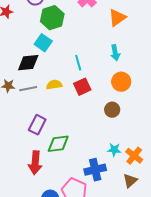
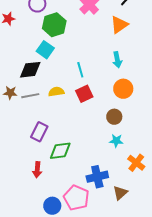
cyan star: (114, 150) -> (116, 141), moved
red arrow: (35, 163) -> (37, 170), size x0.7
brown triangle: (130, 181) -> (120, 193), moved

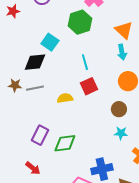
green hexagon: (54, 25) -> (80, 22), moved
orange triangle: (119, 25) -> (124, 30), moved, turned -42
yellow semicircle: (56, 92) -> (65, 98), moved
purple rectangle: (39, 132) -> (40, 135), moved
red arrow: (37, 170) -> (33, 168), moved, turned -56

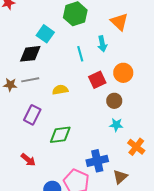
cyan arrow: (122, 52) -> (102, 44), moved
brown star: (15, 85) -> (10, 85), moved
red square: (89, 86) -> (97, 80), moved
purple rectangle: (40, 135) -> (32, 115), moved

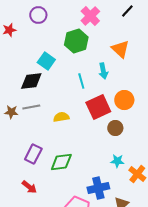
red square: (97, 80) -> (98, 107), size x1.4
purple rectangle: (32, 115) -> (33, 154), moved
cyan star: (116, 125) -> (117, 161), moved

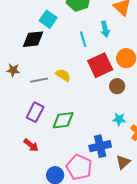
gray line: (31, 107) -> (39, 80), moved
yellow semicircle: (61, 117) -> (63, 75), turned 42

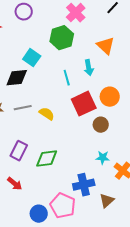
gray line: (39, 80) -> (23, 108), moved

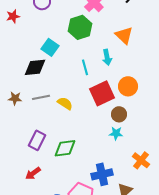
cyan star: (103, 158) -> (116, 133), moved
red arrow: (15, 184) -> (33, 173), turned 105

